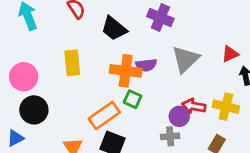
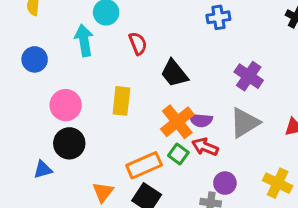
purple cross: (160, 18) -> (249, 76), moved
orange cross: (126, 71) -> (177, 122), turned 32
red arrow: (194, 106) -> (205, 147), moved

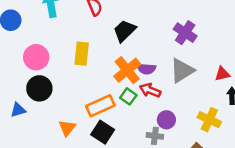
black trapezoid: (174, 73) -> (124, 31), turned 85

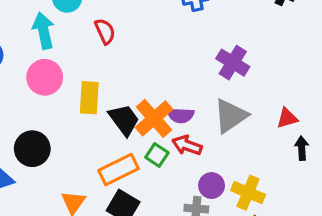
black trapezoid: (124, 31) -> (124, 120), moved, turned 100
pink circle: (36, 57) -> (45, 77), moved
yellow cross: (209, 120) -> (248, 193), moved

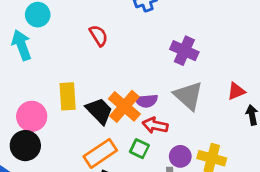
red semicircle: (105, 31) -> (99, 36), moved
pink circle: (45, 77) -> (32, 116), moved
gray triangle: (231, 116) -> (188, 96), turned -36
green square: (157, 155) -> (139, 149), moved

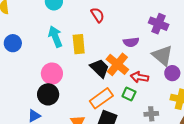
cyan arrow: (22, 45) -> (55, 37), moved
yellow rectangle: (68, 96) -> (79, 44), moved
purple semicircle: (146, 101) -> (131, 42), moved
purple circle: (180, 156) -> (172, 73), moved

